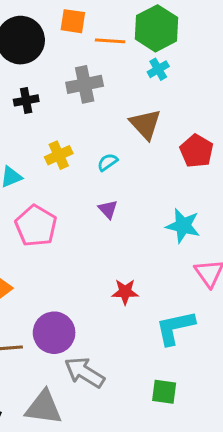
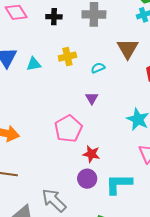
pink pentagon: (36, 226) -> (68, 129), moved
purple circle: (54, 333) -> (87, 179), moved, size x0.7

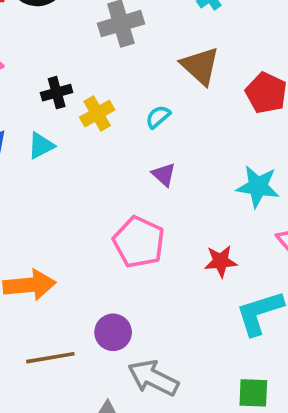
black cross: (54, 17) -> (57, 93), moved
red star: (91, 154) -> (221, 261), moved
purple circle: (87, 179) -> (113, 332), moved

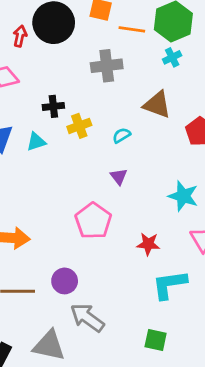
brown triangle: (200, 66) -> (157, 105), turned -32

